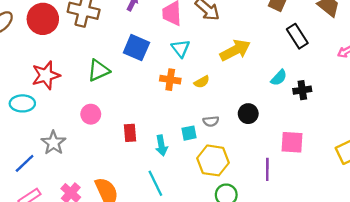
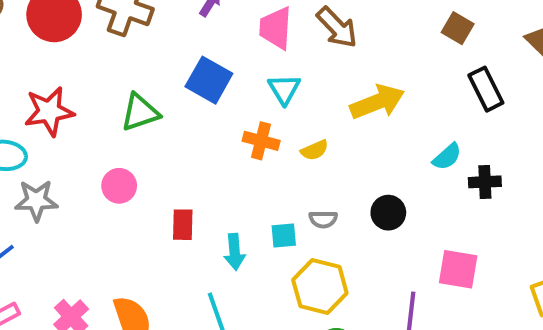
gray star: (53, 143) -> (36, 201), moved, turned 30

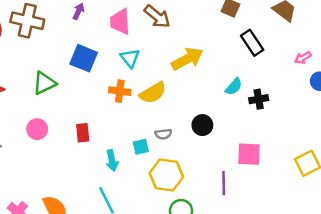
yellow semicircle: (315, 150) -> (153, 93), size x1.6
red rectangle: (183, 225) -> (83, 133), moved

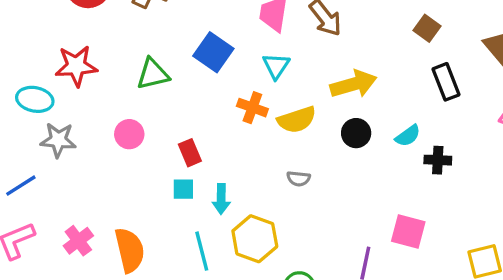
black circle: (202, 125) -> (356, 133), moved
red rectangle: (83, 133) -> (190, 153), turned -30
cyan square: (141, 147) -> (183, 189), moved
yellow hexagon: (166, 175) -> (255, 239), moved

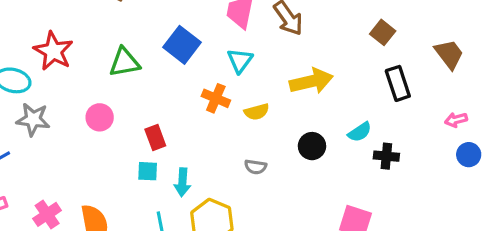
red star: (76, 66) -> (53, 51), turned 30
yellow semicircle: (297, 120) -> (257, 112), size x0.7
black circle: (356, 133) -> (312, 146), moved

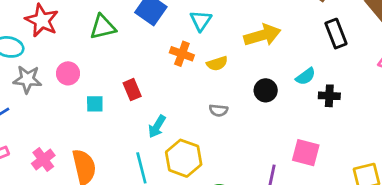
pink circle: (100, 117) -> (68, 73), moved
cyan square: (148, 171) -> (95, 104), moved
cyan arrow: (182, 182) -> (157, 126), turned 30

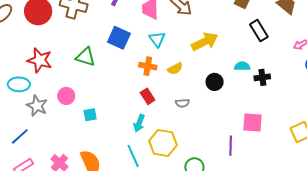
green triangle: (103, 27) -> (86, 57), turned 40
cyan semicircle: (306, 76) -> (242, 66), turned -133
gray star: (27, 79) -> (37, 106), turned 30
red rectangle: (132, 90) -> (148, 96), moved

